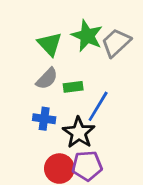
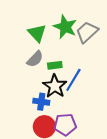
blue cross: (44, 119) -> (41, 102), moved
black star: (79, 133) -> (55, 86), moved

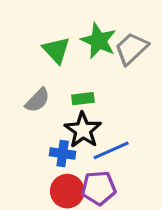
gray semicircle: (35, 59) -> (37, 100), moved
blue line: (73, 80) -> (111, 150), moved, turned 35

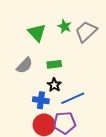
green star: (99, 41) -> (64, 26), size x0.6
black star: (83, 130) -> (54, 85), size x0.6

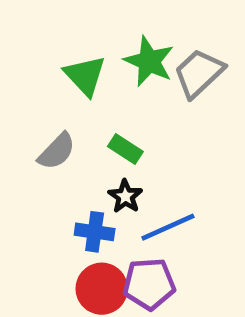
green star: (64, 26) -> (149, 61), size x1.5
green rectangle: (54, 64) -> (125, 149), turned 40

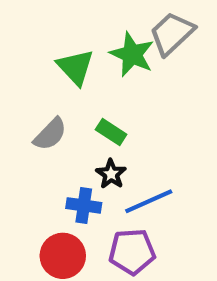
gray trapezoid: (199, 73) -> (172, 33), moved
red circle: (102, 289) -> (63, 256), moved

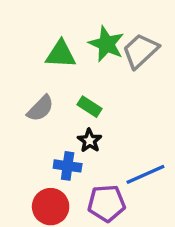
gray trapezoid: (172, 33) -> (140, 51), moved
green triangle: (75, 67) -> (61, 54), turned -44
blue line: (149, 201) -> (145, 174), moved

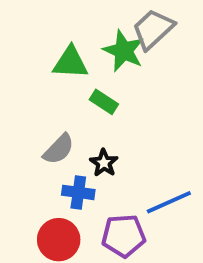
gray trapezoid: (140, 51) -> (153, 29), moved
green rectangle: (90, 107) -> (104, 102), moved
gray semicircle: (40, 108) -> (59, 149), moved

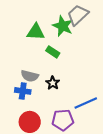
gray semicircle: (59, 149) -> (30, 76), turned 60
blue cross: (78, 192) -> (23, 91), moved

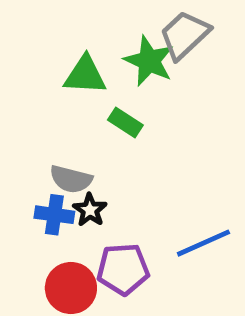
black star: (53, 83) -> (90, 210), moved
purple pentagon: (63, 120) -> (123, 269), moved

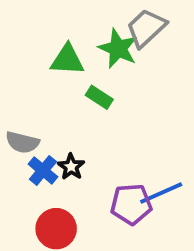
gray semicircle: (71, 179) -> (22, 142), moved
blue cross: (54, 215) -> (43, 170), turned 32
purple pentagon: (123, 269) -> (131, 204), moved

